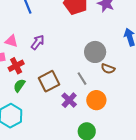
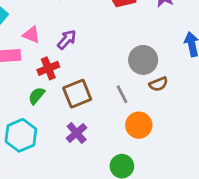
red cross: (16, 66) -> (48, 68), moved
brown semicircle: (108, 69) -> (158, 84), turned -48
purple cross: (69, 100) -> (77, 133), moved

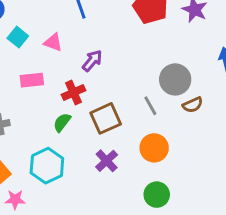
pink triangle: (31, 35) -> (53, 42), moved
gray line: (122, 94) -> (150, 106), moved
orange circle: (139, 125) -> (154, 148), moved

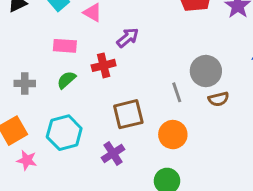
brown square: (106, 118) -> (128, 114), moved
green semicircle: (62, 122) -> (66, 80), moved
purple cross: (107, 161) -> (113, 153), moved

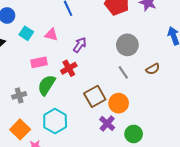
gray circle: (206, 71) -> (127, 45), moved
green semicircle: (66, 80) -> (47, 85), size x1.5
orange circle: (173, 135) -> (119, 103), moved
purple cross: (113, 153) -> (107, 123), moved

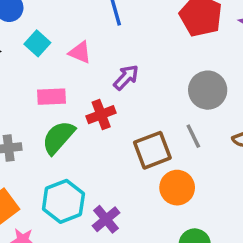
brown square: (95, 96) -> (152, 150), moved
purple cross: (107, 123) -> (106, 219), moved

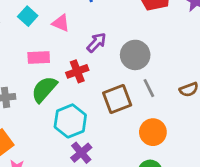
gray circle: (208, 90) -> (135, 55), moved
orange circle: (177, 188) -> (153, 132), moved
cyan hexagon: (63, 201) -> (70, 121), moved

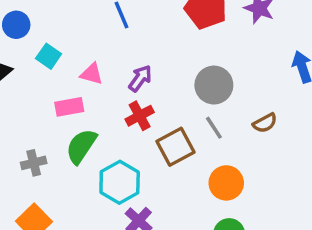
pink triangle: (61, 23) -> (92, 74), moved
gray circle: (135, 55) -> (214, 85), moved
red cross: (77, 71) -> (140, 116), moved

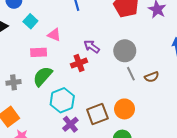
purple arrow: (140, 78) -> (92, 46), moved, turned -98
gray line: (214, 128) -> (131, 74), moved
brown square: (175, 147) -> (97, 114), moved

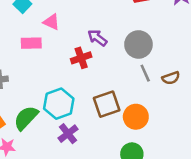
green semicircle: (43, 76) -> (26, 118), moved
brown square: (97, 114) -> (107, 104), moved

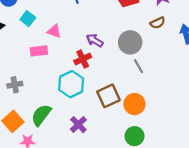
brown semicircle: (171, 78) -> (158, 23), moved
cyan hexagon: (59, 104) -> (71, 84), moved

